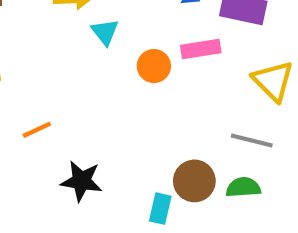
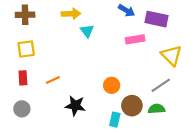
orange circle: (154, 66) -> (112, 85), moved
gray line: (252, 141) -> (161, 85), turned -48

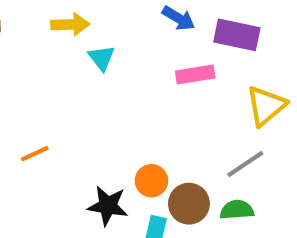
yellow triangle: (171, 55) -> (266, 106), turned 35
orange circle: (112, 85) -> (151, 181), moved
black star: (75, 106) -> (108, 206), moved

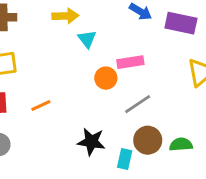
pink rectangle: (195, 74) -> (130, 62), moved
gray line: (245, 164) -> (138, 104), moved
orange circle: (151, 181) -> (106, 78), moved

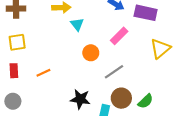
pink rectangle: (130, 62) -> (119, 36), moved, turned -36
green semicircle: (181, 145) -> (146, 101), turned 140

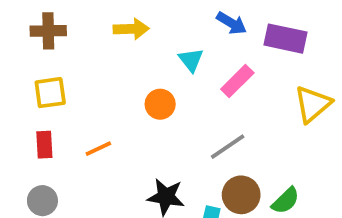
cyan triangle: (77, 24) -> (191, 60), moved
orange circle: (91, 53) -> (160, 104), moved

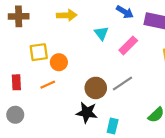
yellow square: (50, 93) -> (39, 52), moved
orange circle: (160, 104) -> (59, 62), moved
brown circle: (241, 195) -> (96, 88), moved

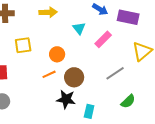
orange circle: (59, 62) -> (57, 54), moved
gray line: (123, 83) -> (115, 73), moved
orange line: (48, 85) -> (49, 74), moved

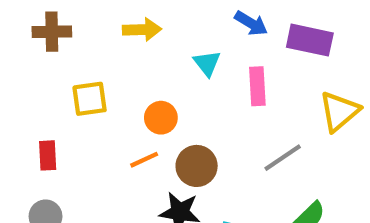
pink rectangle: (103, 39) -> (257, 86), turned -48

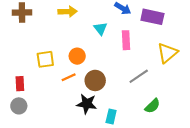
yellow square: (90, 99) -> (45, 59), moved
red rectangle: (48, 155) -> (20, 84), moved

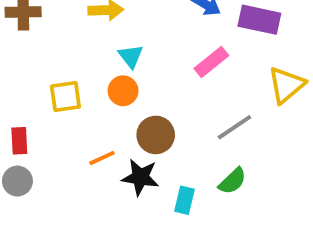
cyan triangle: (100, 29) -> (131, 56), moved
pink rectangle: (126, 40) -> (211, 62), turned 54
orange line: (69, 77) -> (102, 158), moved
green semicircle: (152, 106) -> (233, 181), moved

